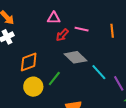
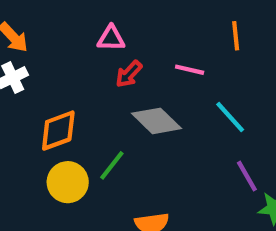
pink line: (82, 29) -> (190, 70), moved
orange line: (112, 31) -> (236, 36), moved
cyan line: (99, 72) -> (230, 117), moved

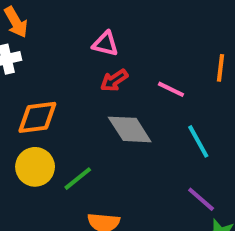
green line: (112, 165) -> (78, 179), moved
purple line: (247, 176) -> (201, 199), turned -32

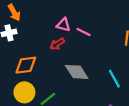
red arrow: (114, 80) -> (57, 44), moved
pink line: (171, 89) -> (84, 32), moved

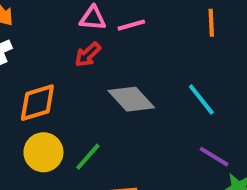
pink line: (84, 32) -> (131, 25), turned -32

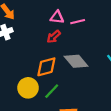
orange diamond: (37, 103) -> (46, 67), moved

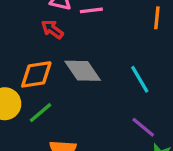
red arrow: (54, 37) -> (52, 29), turned 72

